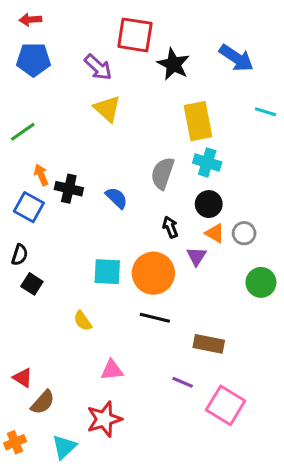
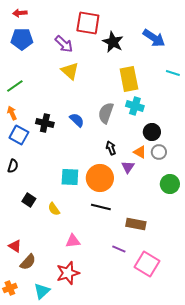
orange arrow: (41, 175) -> (12, 113), moved
blue semicircle: (116, 198) -> (77, 120), moved
black circle: (209, 204) -> (152, 132), moved
black square: (32, 284) -> (29, 200), moved

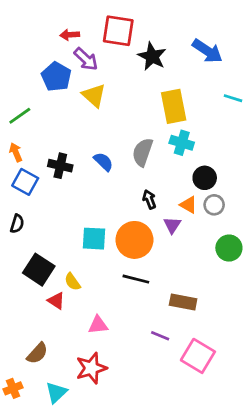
red arrow: (20, 13) -> (70, 35), moved
blue pentagon: (22, 39) -> (56, 77), moved, turned 30
black square: (29, 200) -> (39, 270), size x1.6
red triangle: (15, 246) -> (56, 301), moved

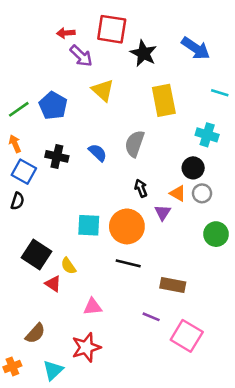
blue pentagon: (56, 77) -> (53, 106), moved
yellow triangle: (94, 96) -> (103, 90), moved
cyan cross: (182, 143) -> (207, 135), moved
black semicircle: (17, 224) -> (17, 201), moved

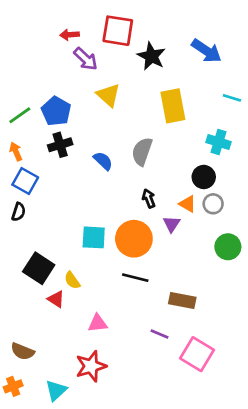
black cross: (57, 156) -> (60, 145), moved, turned -30
brown semicircle: (35, 333) -> (23, 351), moved, turned 70

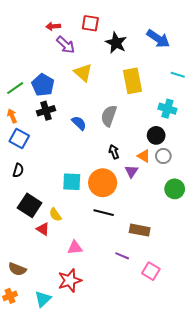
red square: (118, 31) -> (90, 23), size x0.7
black semicircle: (19, 212) -> (18, 170), moved
pink square: (197, 354) -> (151, 271), size x0.7

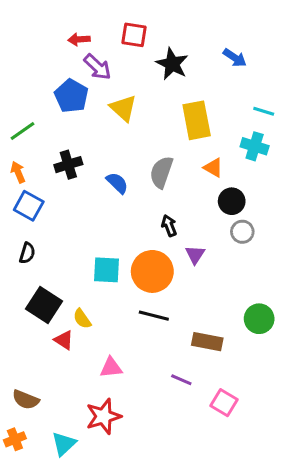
blue arrow: (158, 39) -> (235, 58), size x0.7
blue pentagon: (43, 85) -> (71, 96), moved
cyan cross: (167, 109) -> (255, 146), moved
orange triangle: (144, 156) -> (213, 168), moved
green circle: (175, 189) -> (259, 319), moved

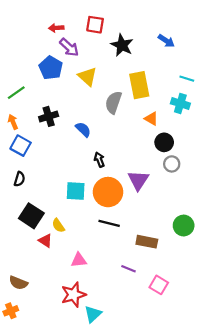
gray semicircle: (161, 172) -> (113, 102), moved
black arrow: (169, 226) -> (99, 160), moved
purple triangle: (195, 255) -> (138, 180), size x1.5
cyan triangle: (64, 444) -> (93, 314), moved

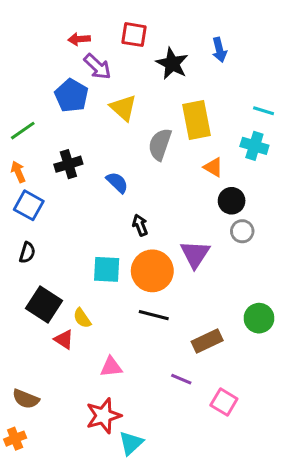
blue arrow: (166, 41) -> (219, 50), moved, turned 42
brown rectangle: (147, 242) -> (207, 341), turned -36

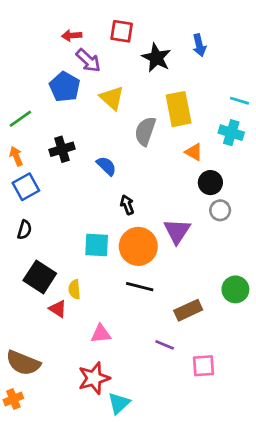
blue square: (29, 205) -> (26, 187), turned 32
yellow semicircle: (82, 318) -> (74, 289), turned 30
brown semicircle: (26, 399) -> (23, 363), size x1.4
pink square: (224, 402) -> (203, 366), turned -35

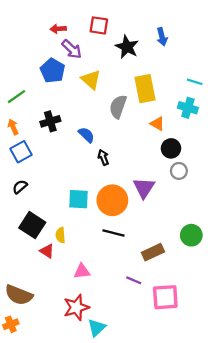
black arrow: (127, 205) -> (103, 157), moved
black semicircle: (24, 230) -> (20, 187), turned -147
pink square: (203, 366) -> (165, 297), size x1.4

